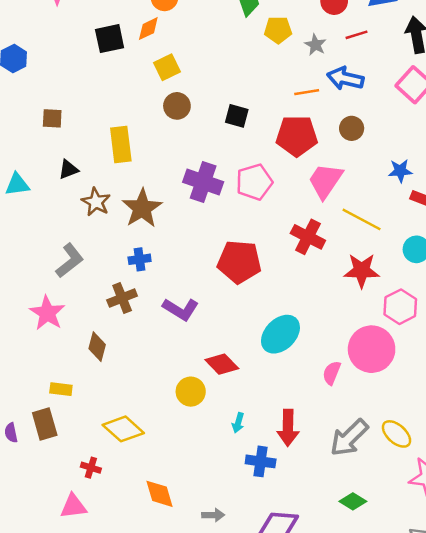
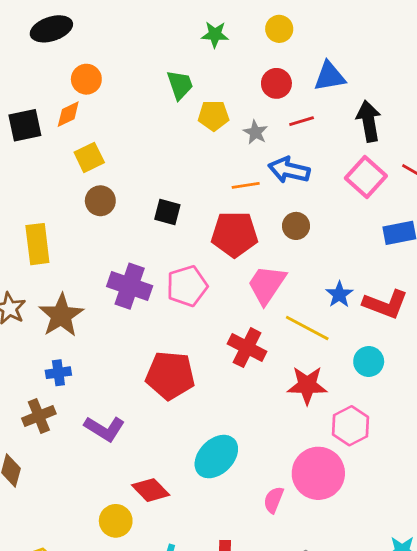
blue star: (400, 171) -> (339, 294), moved, turned -30

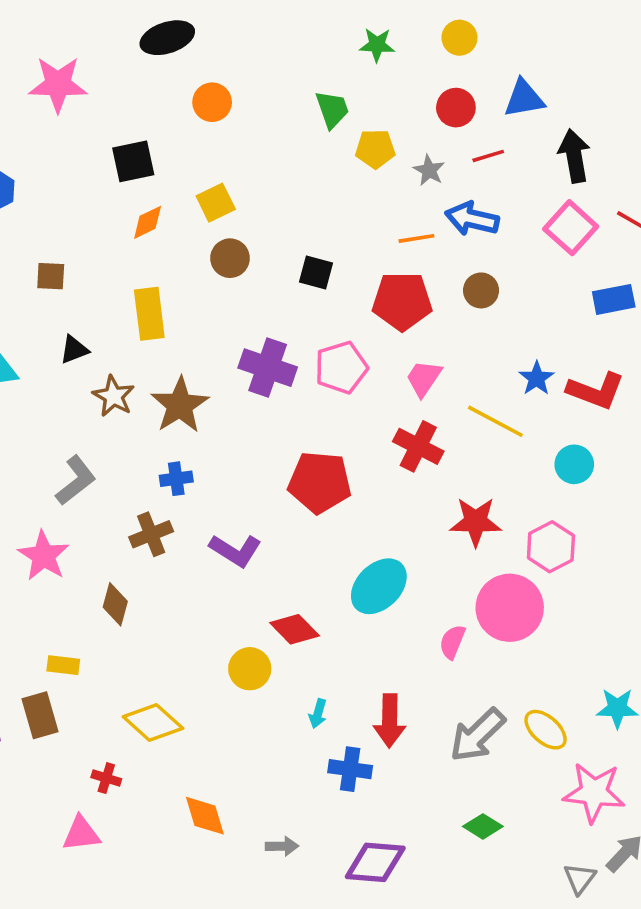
orange diamond: (68, 114) -> (148, 222), moved
pink trapezoid: (267, 285) -> (424, 378), moved, size x0.7
red star: (307, 385) -> (476, 522), moved

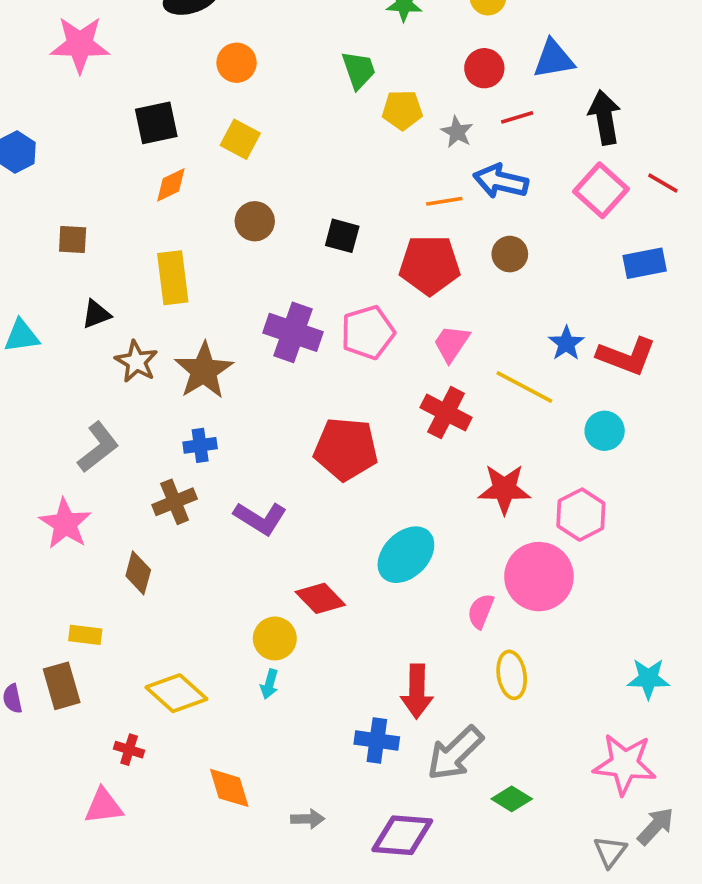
yellow square: (216, 203) -> (240, 139), moved, turned -36
cyan arrow: (318, 714) -> (269, 684), moved
yellow ellipse: (546, 730) -> (512, 675), moved, turned 39
gray arrow: (477, 735) -> (455, 753), moved

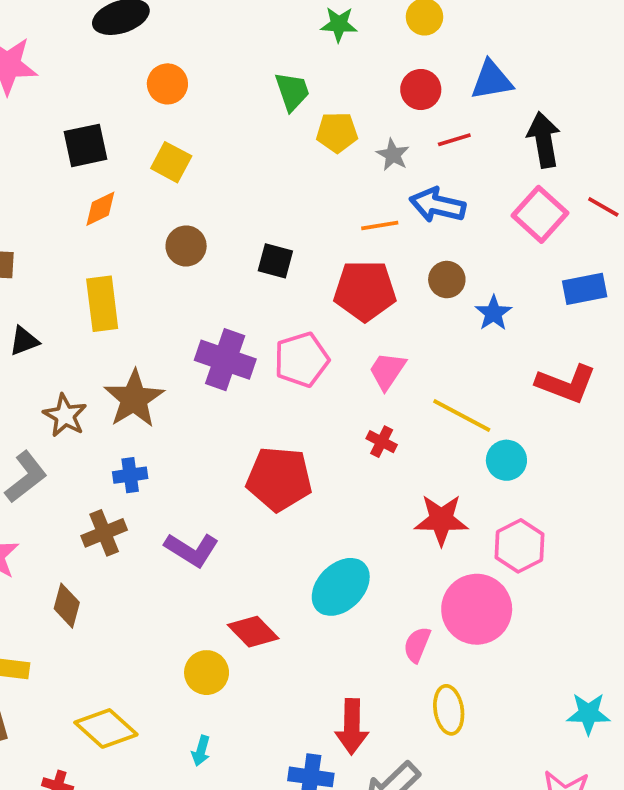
blue star: (566, 343) -> (493, 313), moved
brown star: (136, 362) -> (65, 416), moved
red cross: (446, 413) -> (382, 442), size x0.6
cyan circle: (605, 431) -> (506, 460), moved
cyan arrow: (269, 684) -> (201, 751), moved

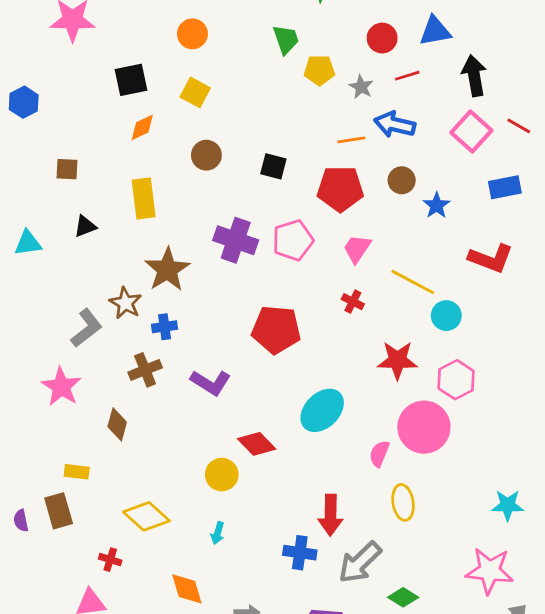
brown star: (65, 416) -> (126, 303), moved

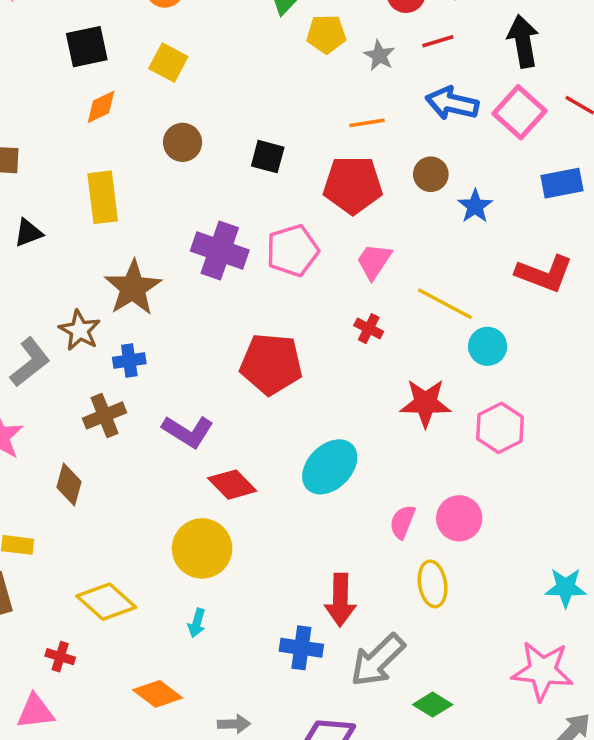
blue arrow: (395, 125) -> (452, 103), moved
pink circle: (424, 427) -> (459, 518), moved, size x0.7
red diamond: (257, 444) -> (232, 485), moved
yellow circle: (222, 475) -> (202, 548), size x1.4
orange diamond: (187, 589) -> (158, 694), turned -36

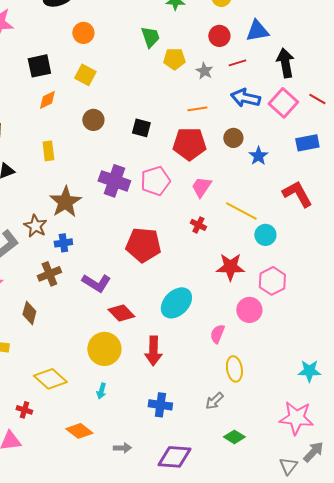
yellow rectangle: (103, 197) -> (48, 151), size x0.7
red L-shape: (544, 274) -> (297, 194), turned -140
pink circle: (459, 518) -> (249, 310), moved
red arrow: (340, 600) -> (153, 351), moved
gray arrow: (378, 660) -> (214, 401), moved, size x0.6

